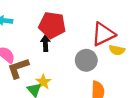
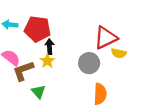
red pentagon: (52, 25) -> (37, 29), moved
yellow star: (43, 82) -> (47, 61), moved

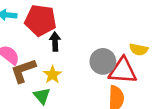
red triangle: (106, 38) -> (123, 71), moved, turned 30
yellow star: (47, 61) -> (52, 75), moved

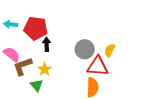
yellow semicircle: (139, 49) -> (110, 50), turned 104
gray circle: (103, 61) -> (85, 49), moved

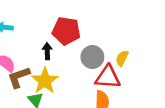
red pentagon: (36, 28) -> (66, 31), moved
yellow star: (45, 69) -> (45, 81), size x1.6

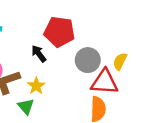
black arrow: (47, 51) -> (39, 54), turned -35
yellow star: (45, 81) -> (36, 86), size x0.6

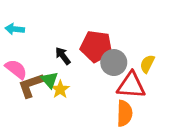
red pentagon: (59, 32) -> (96, 46), moved
green triangle: (26, 106) -> (50, 80), moved

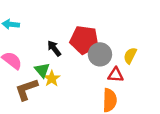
brown L-shape: (31, 85) -> (26, 89), moved
red triangle: (131, 85) -> (116, 75), size x0.6

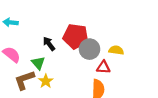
yellow semicircle: (130, 56) -> (116, 50), turned 72
yellow star: (52, 79) -> (46, 81), moved

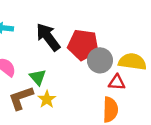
black arrow: (49, 44) -> (48, 37), moved, size x1.6
yellow semicircle: (116, 50) -> (132, 62), size x1.5

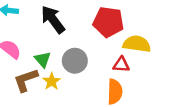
red pentagon: (83, 45) -> (108, 22), moved
gray circle: (100, 60) -> (75, 61), moved

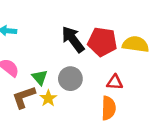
black arrow: (53, 19) -> (73, 39), moved
yellow semicircle: (137, 44) -> (136, 44), moved

